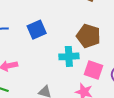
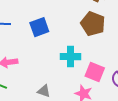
brown pentagon: (88, 36) -> (93, 24), moved

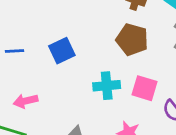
pink square: (95, 72) -> (145, 88), moved

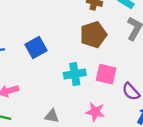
brown pentagon: (132, 40) -> (93, 35), turned -30

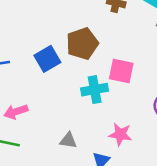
brown pentagon: (93, 35) -> (82, 44), moved
pink square: (106, 74) -> (121, 71), moved

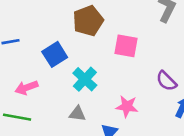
blue square: (47, 59) -> (55, 54), moved
cyan cross: (95, 90) -> (85, 79), moved, turned -35

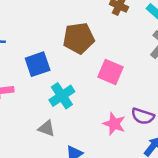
purple semicircle: (166, 81) -> (143, 116), turned -40
pink star: (127, 106) -> (114, 124), moved

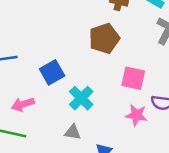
brown pentagon: (79, 38) -> (104, 38), moved
pink square: (111, 72) -> (133, 78), moved

